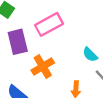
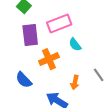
cyan semicircle: (90, 55) -> (75, 44), moved

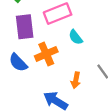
blue semicircle: (24, 80) -> (18, 63), moved

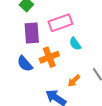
orange arrow: (76, 80) -> (74, 81), turned 32

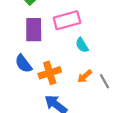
orange cross: (49, 57) -> (50, 73), moved
orange arrow: (74, 81) -> (85, 76), moved

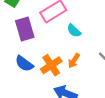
orange arrow: (85, 76) -> (74, 61), moved

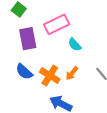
orange cross: (51, 65) -> (50, 76), turned -30

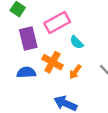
blue semicircle: (24, 72) -> (26, 72), turned 138
orange cross: (50, 76) -> (52, 62), moved

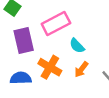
orange arrow: (75, 72) -> (81, 69), moved

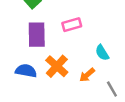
pink rectangle: (56, 23) -> (72, 25), size x0.7
cyan semicircle: (77, 46) -> (102, 53), moved

